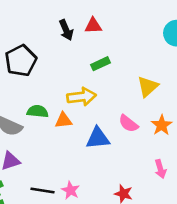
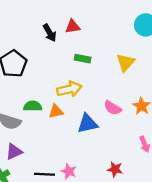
green rectangle: (100, 64) -> (83, 59), turned 42
yellow triangle: (148, 87) -> (126, 62), moved

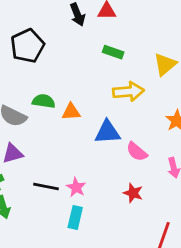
yellow arrow: (69, 89) -> (128, 92), moved
pink semicircle: (113, 108) -> (137, 152), moved

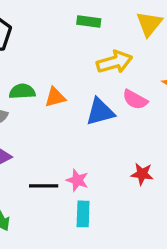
pink semicircle: (137, 152) -> (135, 100), moved

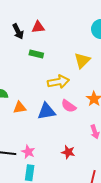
green rectangle: (89, 22) -> (36, 54), moved
orange triangle: (55, 97) -> (20, 107), moved

